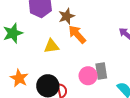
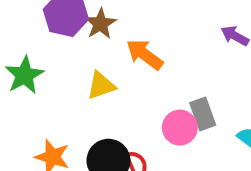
brown star: (67, 16) -> (100, 24), moved

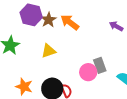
orange arrow: (145, 54) -> (70, 22), moved

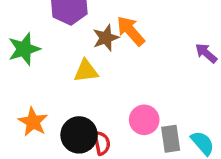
brown star: (49, 20) -> (106, 38), moved
gray rectangle: (100, 65) -> (171, 139), moved

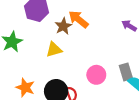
gray rectangle: (171, 139) -> (126, 72), moved

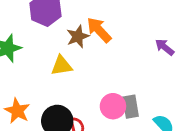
gray rectangle: (126, 72) -> (131, 107), moved

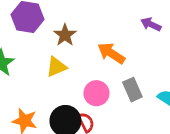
orange arrow: (99, 30) -> (111, 53), moved
pink circle: (113, 106) -> (96, 93), moved

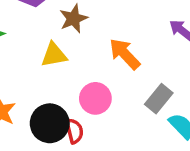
gray rectangle: (132, 90) -> (159, 99), moved, turned 50

